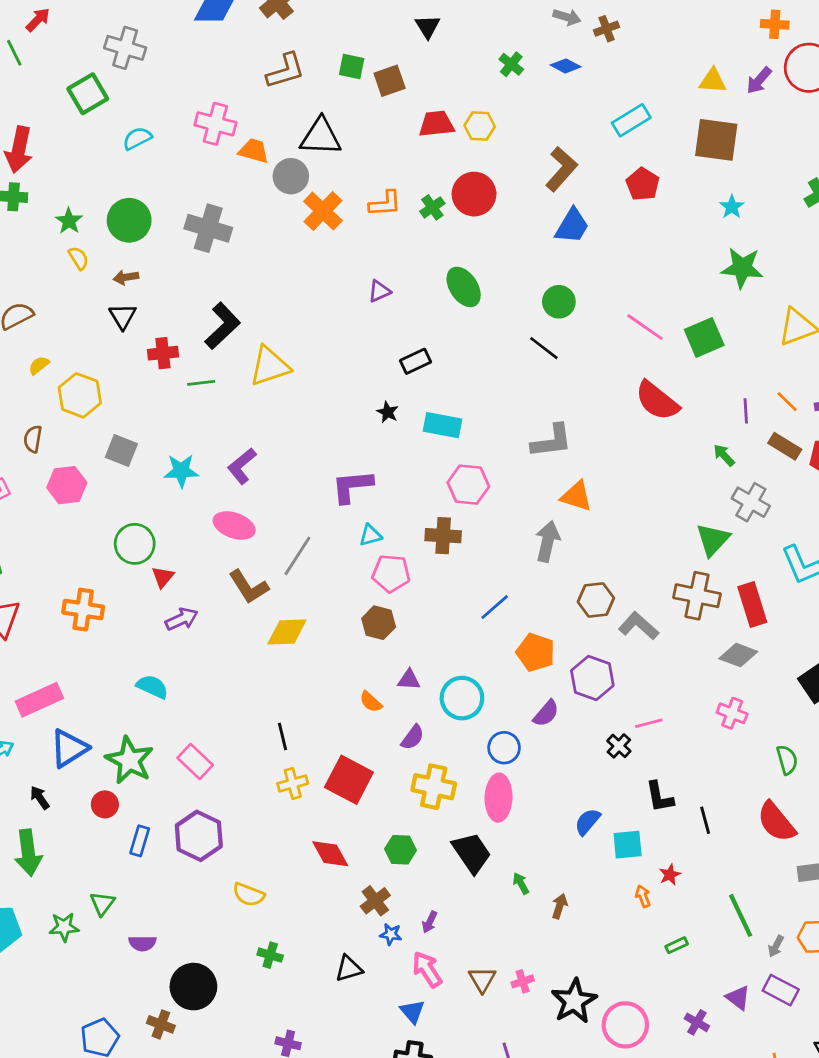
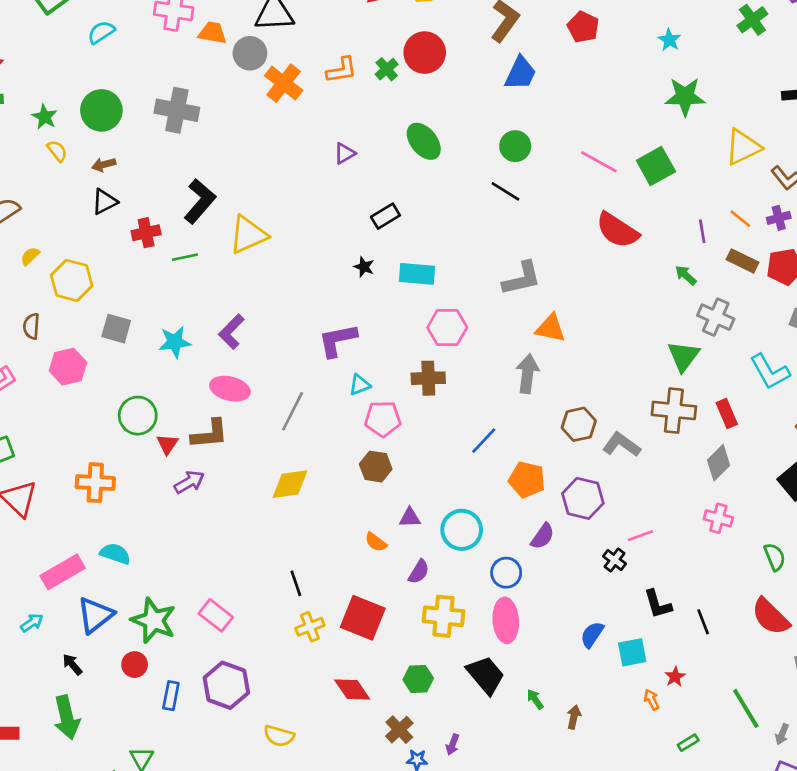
black triangle: (123, 316) -> (104, 202), turned 40
brown L-shape: (249, 587) -> (210, 434), moved, turned -57
red rectangle: (752, 604) -> (727, 414), size x0.7
gray diamond: (738, 655) -> (719, 463), turned -60
cyan semicircle: (152, 687) -> (115, 554), moved

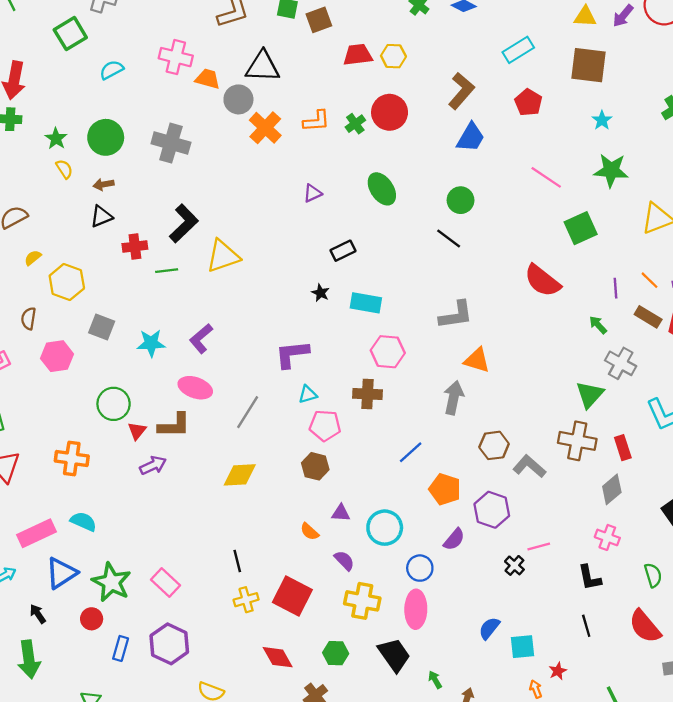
pink line: (599, 162) -> (546, 177), moved
purple semicircle: (419, 572) -> (344, 560), turned -80
black L-shape: (658, 604) -> (590, 578), moved

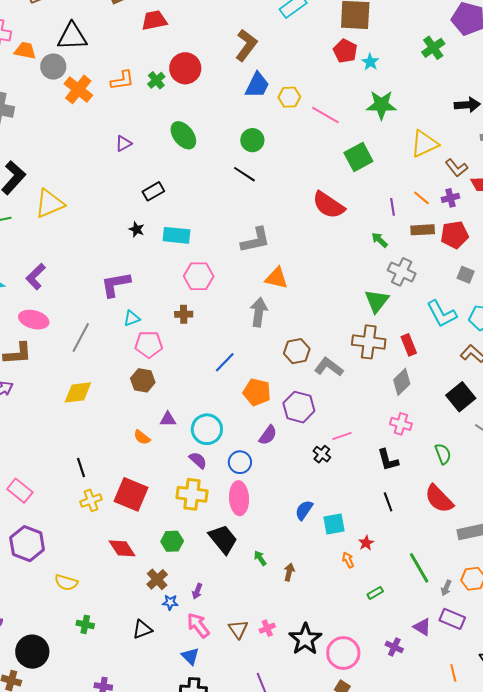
yellow hexagon: (393, 56) -> (289, 97), moved
red pentagon: (528, 102) -> (345, 51), moved
brown rectangle: (648, 317) -> (423, 230), turned -30
brown cross: (368, 394) -> (184, 314), size x0.7
purple semicircle: (344, 560) -> (198, 460), moved

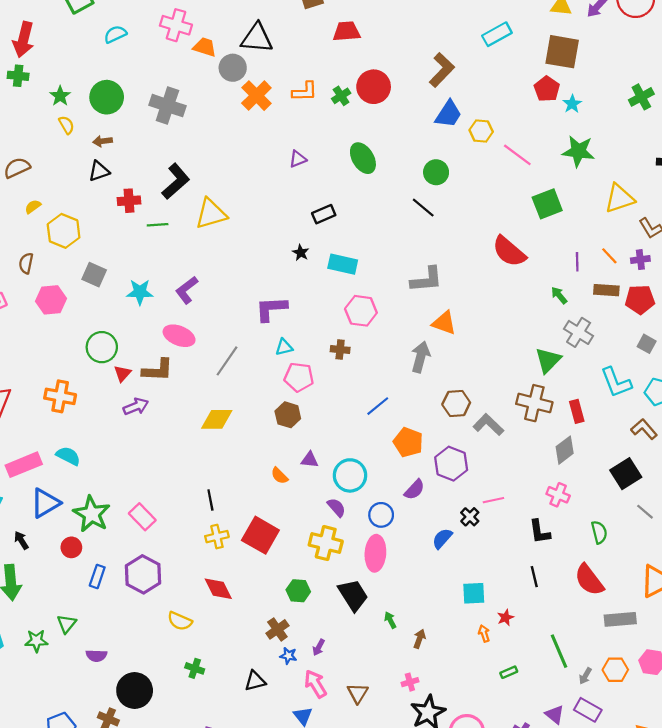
blue semicircle: (304, 510) -> (442, 538), moved
red diamond: (122, 548) -> (218, 589), moved
pink cross: (267, 628) -> (410, 682), moved

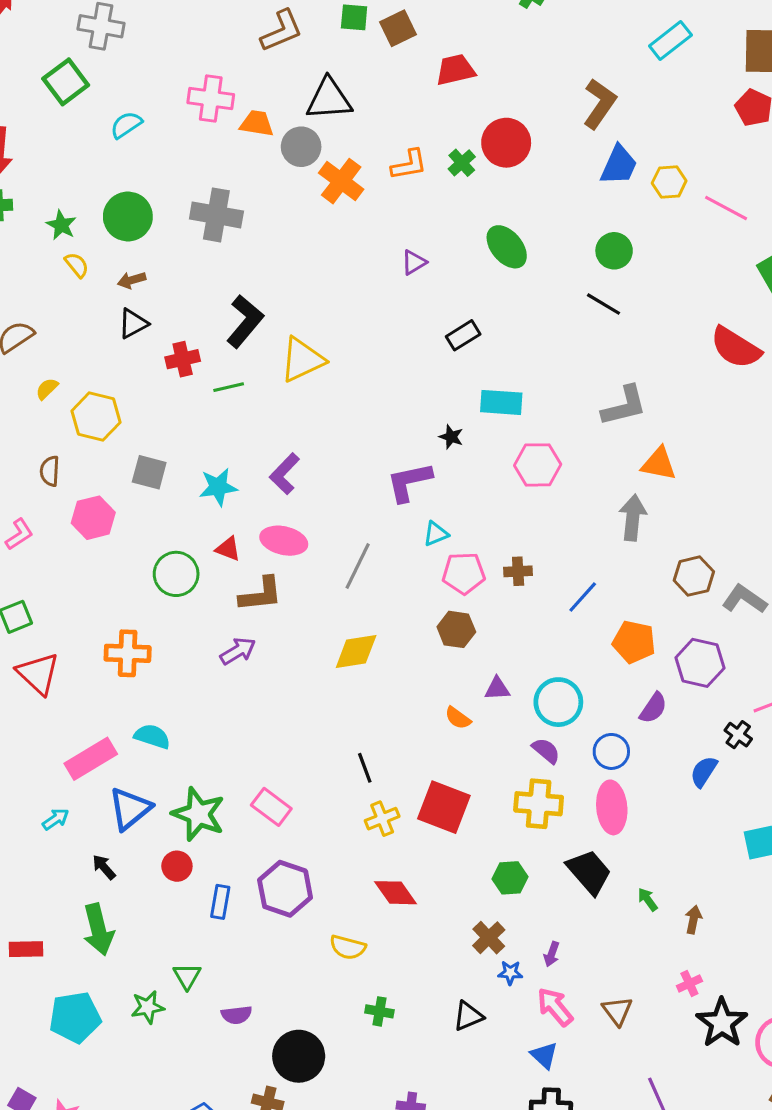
black star: (301, 253) -> (451, 437), moved
brown cross: (340, 350) -> (518, 571), moved
red triangle: (122, 373) -> (228, 549), moved, turned -42

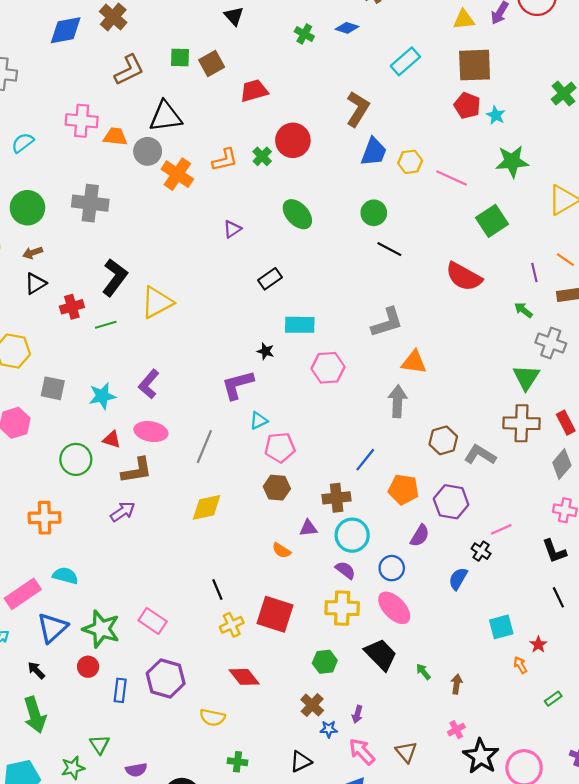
black line: (604, 304) -> (389, 249), moved
brown cross: (518, 571) -> (337, 498), moved, size x1.4
pink ellipse: (612, 807) -> (394, 608), turned -36

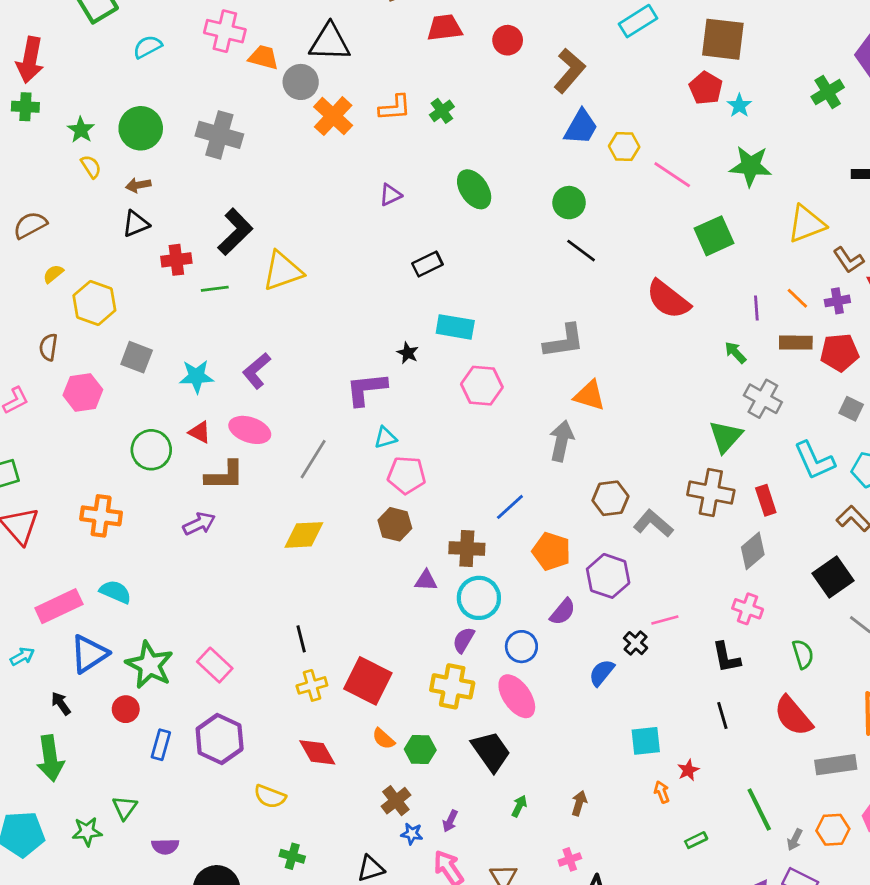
red circle: (293, 140) -> (508, 40), moved, size x0.7
orange semicircle: (281, 550) -> (383, 739), moved
purple semicircle: (345, 570) -> (464, 640), turned -105
green arrow: (423, 672) -> (519, 806), moved, turned 56

